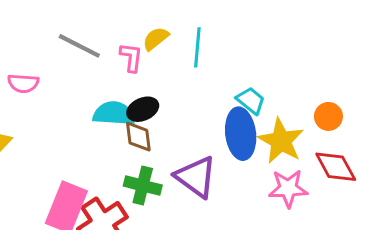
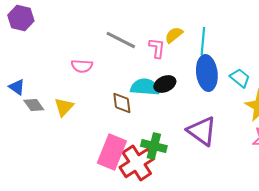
blue ellipse: (241, 134) -> (207, 73), moved
brown diamond: (138, 137) -> (122, 103), moved
green cross: (143, 186) -> (154, 146), moved

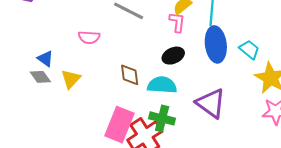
pink L-shape: (157, 48) -> (177, 22), moved
blue triangle: (17, 87) -> (45, 59), moved
cyan semicircle: (145, 87) -> (162, 85), moved

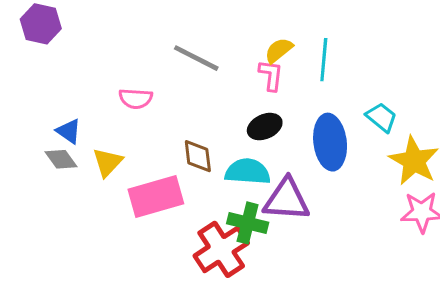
blue ellipse: (216, 44) -> (330, 142), moved
purple triangle: (211, 103) -> (286, 200), moved, turned -32
pink rectangle: (119, 125) -> (156, 197), moved, turned 52

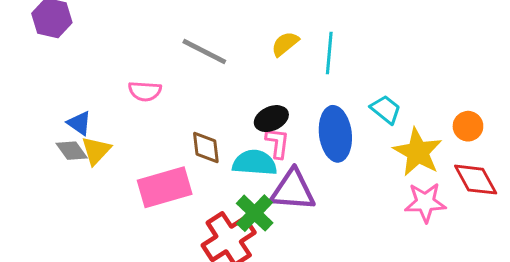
pink L-shape: (271, 75) -> (277, 143), moved
yellow triangle: (108, 162) -> (96, 151), moved
green cross: (248, 223) -> (255, 213), turned 30

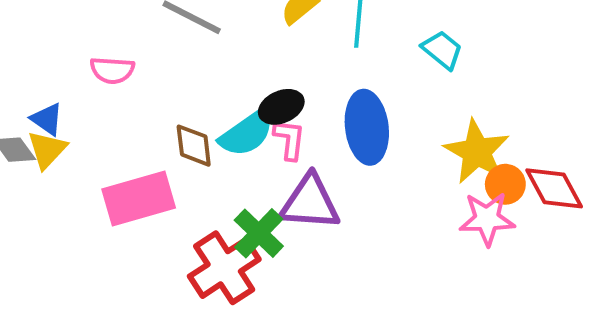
cyan trapezoid: (386, 109) -> (442, 50), moved
blue triangle: (79, 123) -> (47, 119), moved
orange circle: (468, 126) -> (505, 184), moved
cyan semicircle: (255, 163) -> (247, 133), moved, turned 141

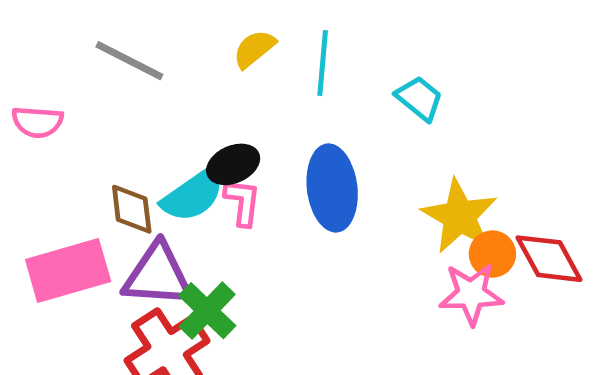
purple triangle: (310, 203) -> (158, 275), moved

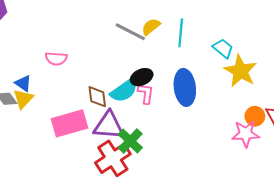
gray line: (129, 61) -> (130, 32), moved
yellow star: (459, 216) -> (240, 71), moved

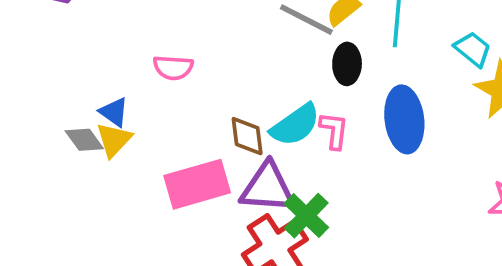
black ellipse: (142, 77) -> (347, 64), moved, turned -65

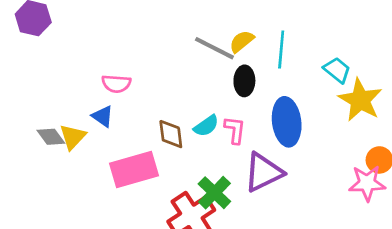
blue triangle: (114, 112) -> (103, 116), moved
cyan semicircle: (295, 125) -> (206, 126), size x0.7
purple triangle: (267, 188) -> (263, 172), moved, turned -30

